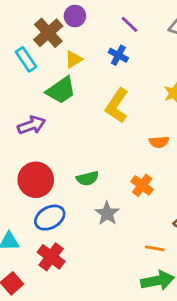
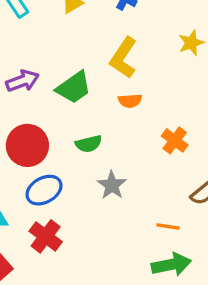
green trapezoid: (61, 90) -> (74, 88), moved
orange semicircle: (159, 142) -> (130, 101), moved
orange cross: (142, 185) -> (175, 140), moved

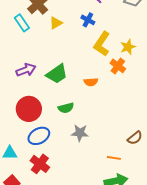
yellow L-shape: (123, 58) -> (102, 44), moved
orange cross: (175, 140) -> (118, 66), moved
gray star: (112, 185) -> (80, 133), turned -30

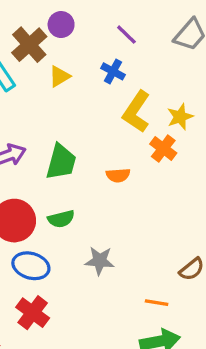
green trapezoid: (57, 74) -> (61, 162), turned -40
green semicircle: (66, 108) -> (61, 219), moved
blue ellipse: (39, 136) -> (31, 266), turned 45

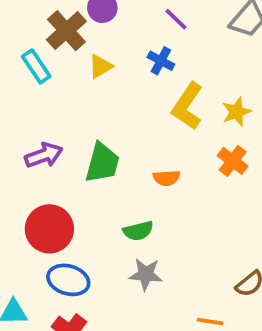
orange cross: (163, 149) -> (233, 161), moved
green semicircle: (61, 219) -> (138, 231), moved

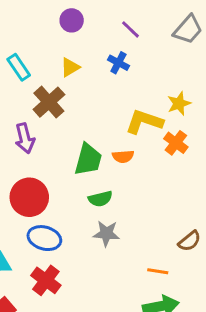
brown cross: (66, 31) -> (49, 102), moved
yellow L-shape: (187, 106) -> (144, 122), moved, turned 75
purple arrow: (44, 155) -> (25, 138), turned 96
green trapezoid: (102, 163) -> (88, 159), moved

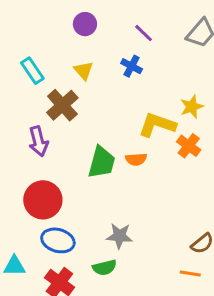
yellow triangle: (70, 67) -> (83, 71), turned -40
green semicircle: (100, 199) -> (105, 268), moved
orange line: (158, 271) -> (190, 274), moved

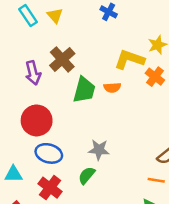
yellow triangle: (83, 71) -> (55, 16), moved
brown cross: (62, 105) -> (62, 59), moved
green semicircle: (105, 268) -> (87, 175), turned 144

